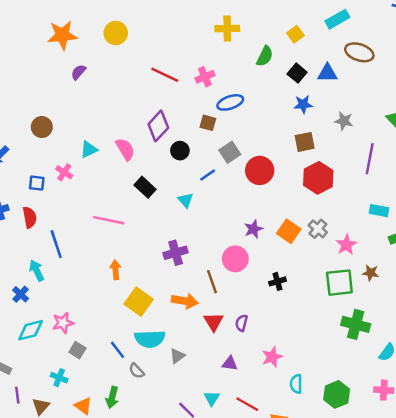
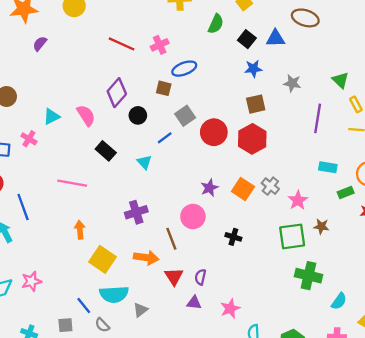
red hexagon: (318, 178) -> (252, 139), moved
black cross: (277, 281) -> (233, 237), turned 35
gray square: (77, 350) -> (65, 325), moved, turned -35
purple triangle: (230, 363) -> (194, 303), moved

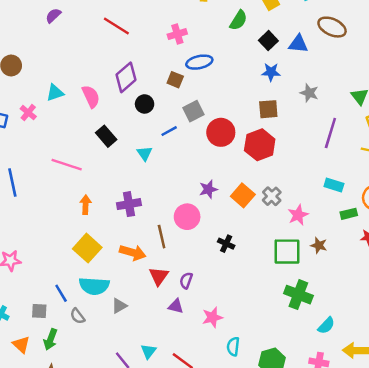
red line: (122, 44) -> (116, 26), moved
orange arrow: (80, 230) -> (86, 205), moved

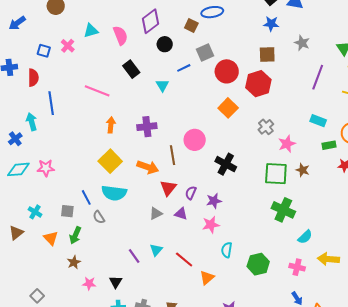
purple star: (208, 189) -> (214, 201), moved
orange square: (243, 195) -> (228, 108), moved
black cross: (226, 244) -> (226, 164), size x1.5
gray triangle: (119, 306) -> (156, 213), moved

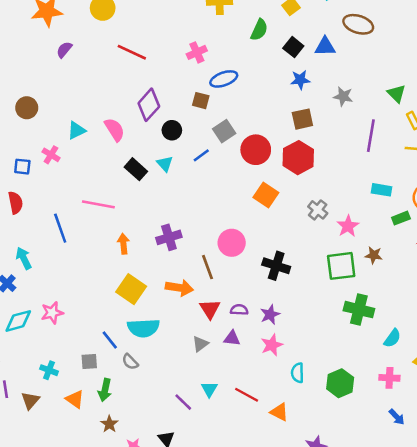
cyan triangle: (162, 85) -> (165, 164), moved
blue line: (51, 103) -> (60, 228), moved
purple semicircle: (191, 193) -> (239, 310), turned 80
orange triangle: (207, 278) -> (279, 412), turned -42

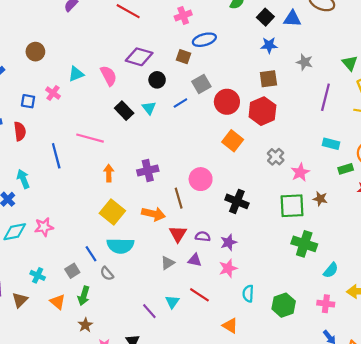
purple diamond: (149, 105) -> (139, 57), turned 60
gray square: (89, 362) -> (72, 271), turned -32
red line: (247, 395) -> (199, 295), moved

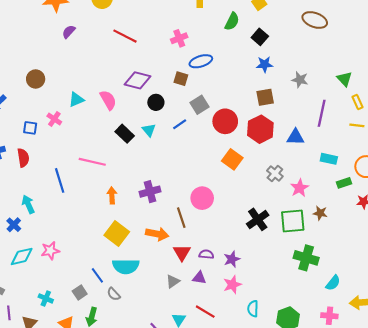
blue triangle: (292, 19) -> (296, 137), moved
black cross: (237, 201) -> (258, 219), moved, turned 35

